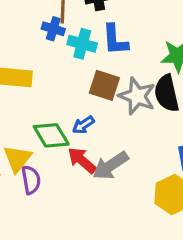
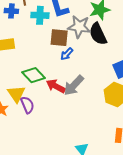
blue cross: (53, 29) -> (11, 11), moved
gray star: (137, 96) -> (79, 27), moved
blue arrow: (83, 125) -> (67, 54), moved

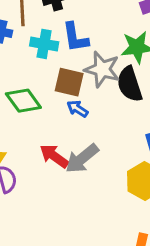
blue arrow: (67, 54) -> (77, 109), turned 72
green diamond: (34, 75) -> (23, 101), moved

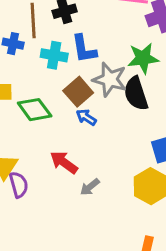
brown square: (69, 82) -> (78, 92), turned 36
gray arrow: (82, 159) -> (90, 187), moved, size x0.6

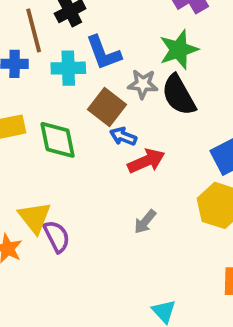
gray star: (110, 79) -> (143, 84), size x0.7
green diamond: (35, 110) -> (58, 140), turned 36
red arrow: (64, 162) -> (146, 161), moved, turned 132

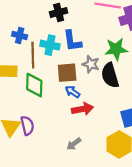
brown line: (34, 30) -> (33, 55), moved
brown square: (107, 107) -> (67, 73), turned 35
purple semicircle: (57, 236) -> (27, 126), moved

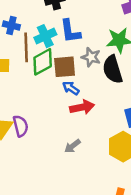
cyan cross: (50, 45) -> (45, 36), turned -36
green diamond: (34, 85) -> (43, 62), moved, turned 60

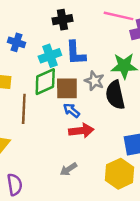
brown line: (26, 47) -> (24, 109), moved
purple semicircle: (21, 126) -> (15, 185), moved

